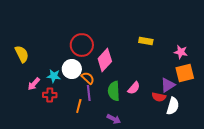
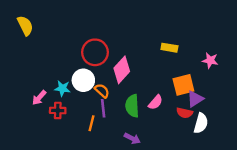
yellow semicircle: (22, 54) -> (25, 26), moved
orange square: (185, 73) -> (183, 85), moved

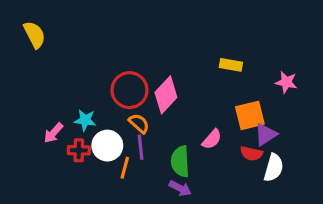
red circle: (95, 52) -> (129, 90), moved
white circle: (83, 80) -> (107, 146), moved
green semicircle: (132, 106) -> (180, 161), moved

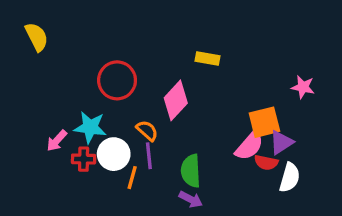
yellow rectangle: (231, 65) -> (208, 59), moved
red circle: (129, 90) -> (117, 80), moved
cyan star: (85, 120) -> (90, 127), size x1.4
pink semicircle: (212, 139) -> (249, 146), moved, size x1.4

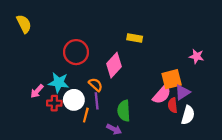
red semicircle: (266, 162) -> (173, 105), turned 72
purple arrow: (191, 199) -> (114, 129), moved

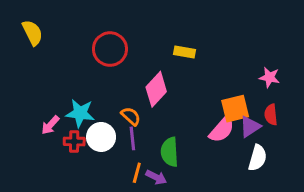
red circle: (76, 52) -> (110, 49), moved
red semicircle: (173, 105) -> (271, 115), moved
orange line: (86, 115) -> (137, 173), moved

